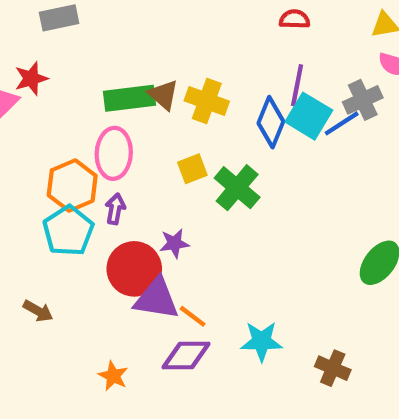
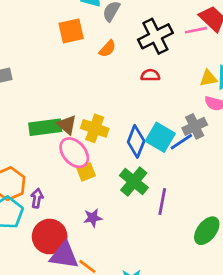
purple line: (297, 85) -> (162, 202), moved
pink ellipse: (114, 153) -> (74, 153), moved, turned -44
green cross: (237, 188) -> (134, 181), moved
purple star: (174, 243) -> (93, 218), moved

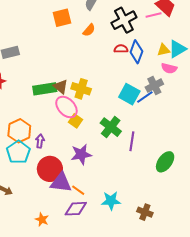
blue diamond: (136, 141) -> (136, 52), moved
yellow square: (86, 172) -> (76, 121), turned -32
purple star: (93, 218) -> (81, 154), size x1.5

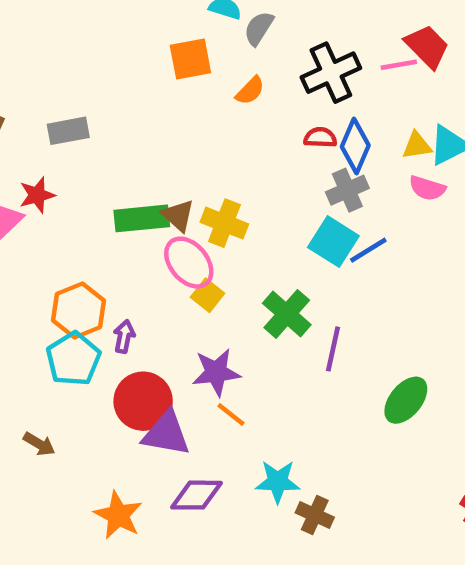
gray cross: (154, 86) -> (347, 190), moved
orange line: (78, 190) -> (231, 415), moved
brown cross: (145, 212) -> (315, 515), moved
orange star: (42, 220) -> (118, 515), size x1.5

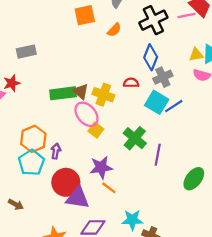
red semicircle: (320, 137) -> (131, 83), moved
blue diamond: (355, 146) -> (151, 57), moved

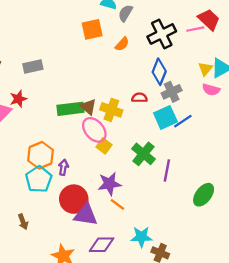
yellow triangle: (196, 55) -> (205, 69), turned -40
cyan square: (157, 102) -> (165, 117), turned 35
brown arrow: (16, 204) -> (23, 222), turned 40

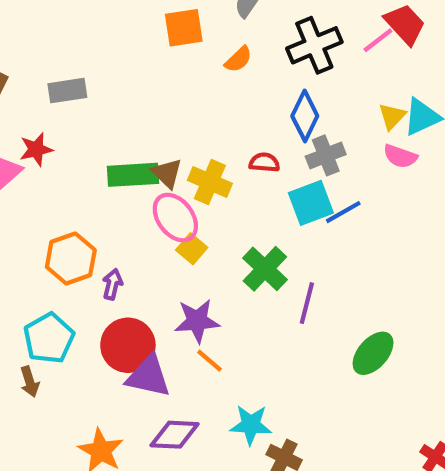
pink line: (195, 29) -> (378, 40), turned -30
cyan pentagon: (39, 179) -> (49, 338), moved

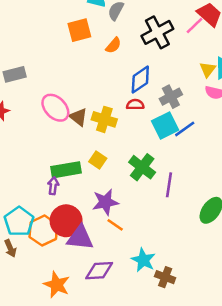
blue diamond: (305, 116) -> (140, 80), moved, turned 36
green rectangle: (133, 175) -> (66, 170), moved
pink ellipse: (175, 218) -> (55, 108), moved
orange hexagon: (71, 258) -> (43, 231), moved
cyan star: (251, 425) -> (143, 260), turned 30

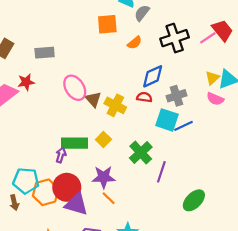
cyan square: (165, 126) -> (167, 120), turned 35
cyan pentagon: (19, 222) -> (26, 181), turned 30

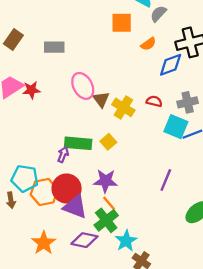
blue diamond: (153, 76) -> (171, 65), moved
red star: (26, 82) -> (31, 90), moved
green cross: (141, 153) -> (106, 220), moved

